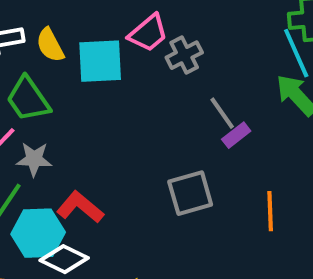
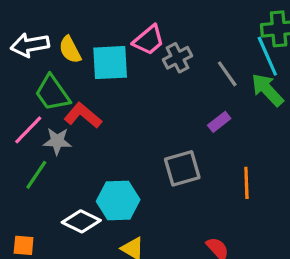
gray line: (222, 113) -> (227, 74), moved
red L-shape: (80, 207) -> (83, 115), moved
cyan hexagon: (38, 233) -> (118, 200), moved

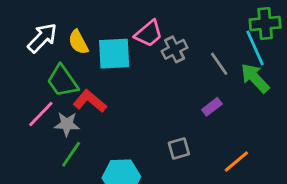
white arrow: (30, 45) -> (42, 38), turned 144
gray square: (182, 168) -> (179, 149), size x0.7
green line: (36, 175) -> (71, 154), moved
orange line: (246, 183) -> (236, 161), turned 52

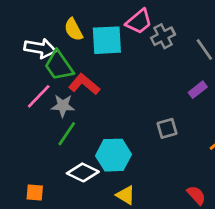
white arrow: (42, 38) -> (40, 48), moved, turned 56

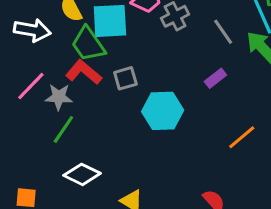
green trapezoid: (59, 66) -> (88, 44), moved
gray square: (167, 128) -> (125, 78), moved
cyan hexagon: (114, 155) -> (163, 111), moved

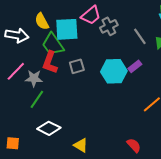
red L-shape: (84, 72) -> (50, 62), turned -110
cyan hexagon: (163, 111) -> (114, 71), moved

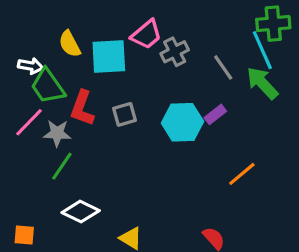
white arrow: (17, 35) -> (30, 66), size x0.7
green trapezoid: (53, 44) -> (48, 86), moved

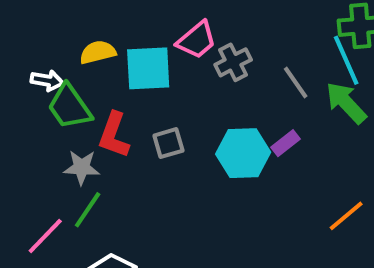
yellow semicircle: (70, 44) -> (98, 52), turned 104
pink line: (29, 122) -> (45, 236), moved
orange line: (242, 174) -> (346, 216), moved

